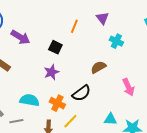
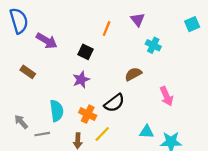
cyan semicircle: (29, 100) -> (57, 111), turned 72

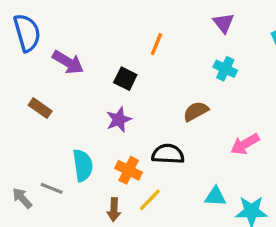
purple triangle: (138, 20) -> (224, 23), moved
pink arrow: (167, 96) -> (245, 144), turned 84
black semicircle: (114, 103) -> (168, 154), turned -140
gray arrow: (21, 122) -> (22, 198), moved
gray line: (42, 134) -> (52, 188), moved, turned 32

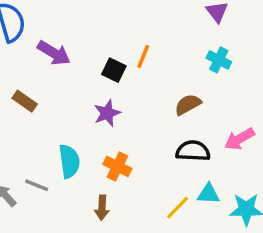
orange line: (156, 44) -> (143, 56), moved
black semicircle: (168, 154) -> (193, 151), moved
yellow line: (150, 200) -> (178, 208), moved

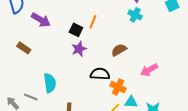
cyan cross: (219, 60) -> (135, 15), moved
purple star: (107, 113) -> (79, 49), moved
black semicircle: (193, 151) -> (100, 74), moved
orange cross: (117, 166) -> (118, 87), moved

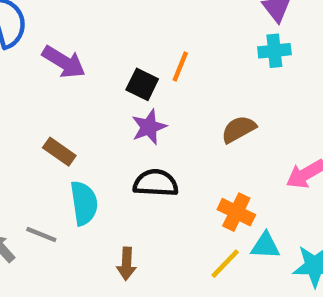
cyan cross: (135, 15) -> (274, 51), turned -32
brown rectangle: (24, 48) -> (59, 152), moved
black semicircle: (100, 74) -> (156, 183), moved

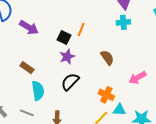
brown semicircle: (239, 129) -> (107, 58), turned 84
black semicircle: (156, 183) -> (70, 82), turned -48
gray line: (41, 235) -> (27, 113), moved

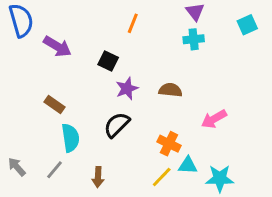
orange line: (81, 29) -> (133, 23), moved
purple star: (67, 57) -> (127, 89), moved
brown semicircle: (107, 58) -> (170, 90), turned -49
gray line: (27, 113) -> (54, 170), turned -72

